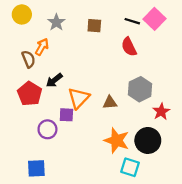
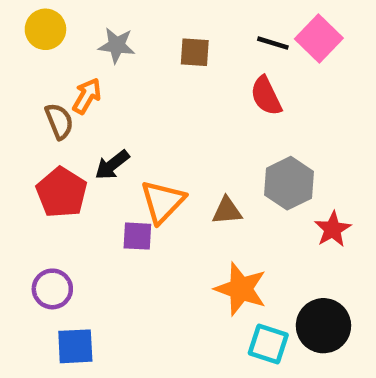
gray star: (56, 22) -> (117, 45), turned -30
purple circle: (47, 129) -> (52, 289), moved
black circle: (148, 140) -> (323, 326), moved

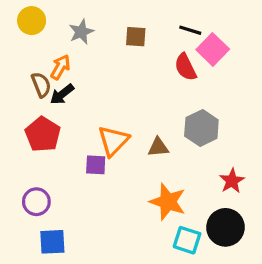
pink square: (319, 38) -> (213, 49), moved
gray star: (117, 45) -> (81, 32), turned -30
black arrow: (112, 165) -> (62, 94), moved
red star: (333, 229) -> (232, 181), moved

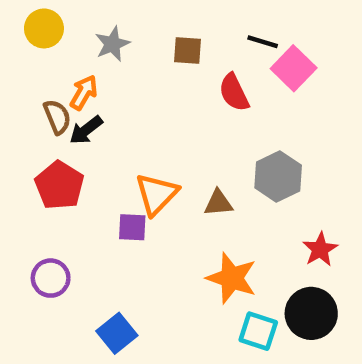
red semicircle: (185, 67) -> (234, 93), moved
blue square: (52, 242) -> (117, 333), moved, turned -36

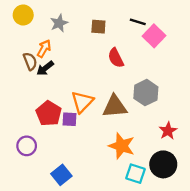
red semicircle: (234, 93) -> (116, 58), moved
red pentagon: (59, 185) -> (49, 113), moved
brown triangle: (218, 203) -> (115, 106), size x1.6

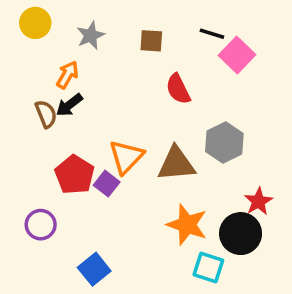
brown semicircle: (30, 61) -> (46, 114), moved
purple square: (69, 119) -> (107, 184), turned 35
black circle: (163, 164) -> (241, 234), moved

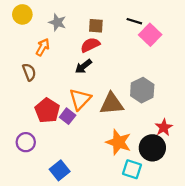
gray star: (91, 35) -> (57, 22), turned -30
red semicircle: (178, 89) -> (90, 45), moved, turned 90
black arrow: (69, 105) -> (83, 66), moved

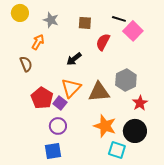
red semicircle: (90, 45) -> (103, 42), moved, turned -36
red star: (164, 127) -> (140, 103), moved
purple circle: (26, 142) -> (58, 126), moved
blue square: (60, 170) -> (53, 151), turned 30

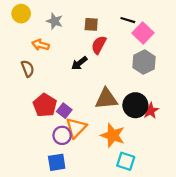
orange arrow: (38, 42) -> (41, 45), turned -105
red semicircle: (103, 42) -> (99, 45), moved
gray hexagon: (126, 80) -> (144, 62), moved
orange triangle: (71, 88) -> (76, 128), moved
black circle: (135, 131) -> (135, 105), moved

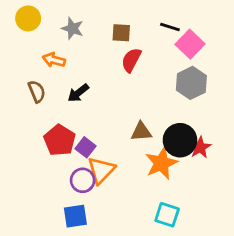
black arrow: (79, 63) -> (78, 93), moved
brown triangle: (106, 99) -> (141, 132), size x0.7
orange star: (113, 135) -> (161, 163), moved, turned 30

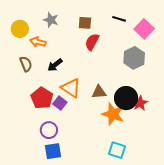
yellow circle: (28, 18) -> (20, 29), moved
pink square: (190, 44) -> (144, 29), moved
orange star: (161, 163) -> (113, 114), turned -30
orange triangle: (101, 170) -> (71, 88), moved, turned -40
purple circle: (83, 180) -> (49, 130), moved

